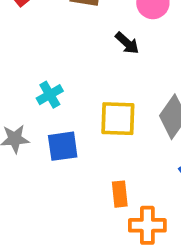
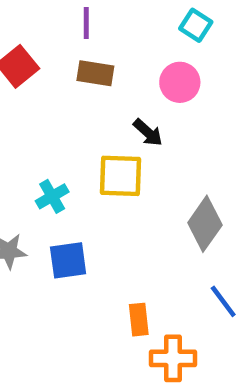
yellow square: (118, 119) -> (121, 176), moved

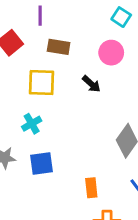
purple line: (86, 23) -> (40, 16), moved
yellow square: (121, 176) -> (42, 82), moved
orange rectangle: (139, 320) -> (91, 188), moved

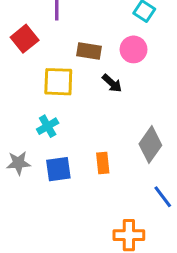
brown rectangle: (59, 47) -> (89, 51), moved
orange rectangle: (91, 188) -> (103, 163), moved

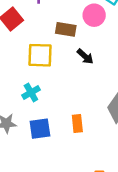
pink circle: (134, 49) -> (94, 15), moved

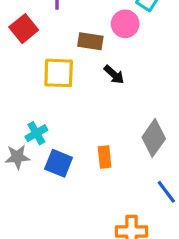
cyan cross: (31, 93) -> (36, 133), moved
blue square: (40, 129) -> (59, 163), turned 30

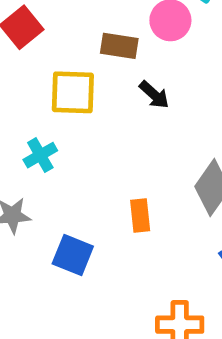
cyan cross: (36, 133) -> (40, 155), moved
blue square: (59, 163) -> (73, 255), moved

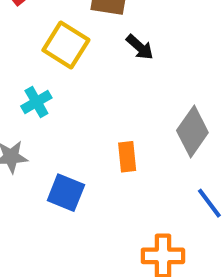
yellow square: (73, 92) -> (66, 45), turned 30

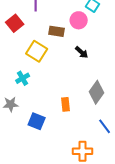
black arrow: (140, 47) -> (82, 52), moved

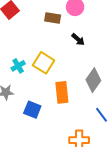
yellow square: (37, 51) -> (44, 63), moved
orange rectangle: (66, 104) -> (62, 92), size x1.5

